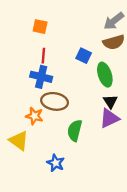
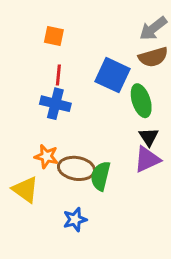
blue square: (84, 56) -> (113, 75), size x1.6
brown ellipse: (55, 101) -> (76, 168), moved
blue star: (56, 163) -> (75, 220), turned 30

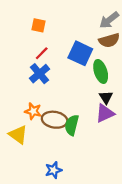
red line: (58, 75) -> (42, 53), turned 40
blue cross: (55, 104) -> (40, 74), turned 36
blue star: (75, 220) -> (53, 170), moved

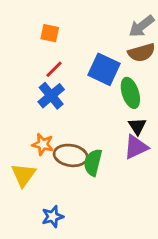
yellow triangle: (18, 135) -> (23, 175), turned 30
blue star: (53, 170) -> (53, 217), moved

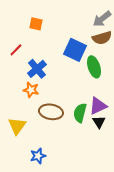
red line: (54, 69) -> (16, 50), moved
black triangle: (137, 126) -> (99, 122), moved
orange star: (43, 144) -> (31, 90), moved
green semicircle: (93, 162) -> (80, 113), moved

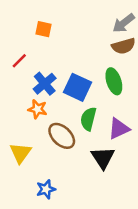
blue square: (75, 50) -> (77, 87), moved
brown ellipse: (51, 112) -> (62, 136), turned 35
green semicircle: (80, 113) -> (88, 119), moved
black triangle: (99, 122) -> (103, 158), moved, size x1.5

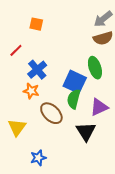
blue square: (77, 87) -> (75, 82), moved

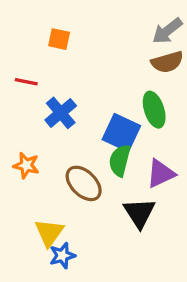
red line: (16, 50) -> (26, 82), turned 56
orange star: (31, 91) -> (26, 165), moved
yellow triangle: (17, 127) -> (49, 233), moved

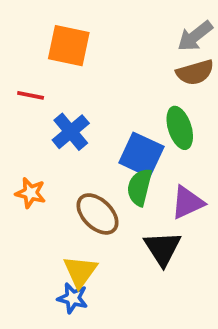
orange square: (59, 39) -> (69, 46), size x1.6
yellow triangle: (49, 233) -> (80, 271), moved
blue star: (62, 256) -> (73, 298), turned 30

